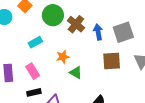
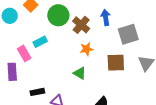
blue arrow: (98, 32) -> (106, 17), moved
orange star: (63, 57) -> (87, 49), moved
pink rectangle: (33, 71) -> (24, 53), moved

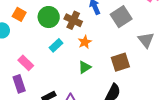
cyan rectangle: (40, 42) -> (56, 45), moved
brown square: (116, 63) -> (120, 62), moved
green triangle: (80, 73) -> (85, 67), turned -48

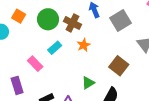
brown square: (120, 62) -> (119, 66), turned -36
pink rectangle: (26, 63) -> (35, 64), moved
green triangle: (85, 67) -> (88, 83), moved

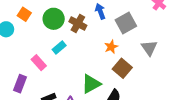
orange star: (84, 45) -> (111, 47), moved
green triangle: (88, 83) -> (91, 84), size x1.5
purple rectangle: (17, 85) -> (20, 84), turned 36

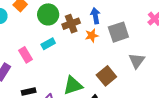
brown cross: (78, 23) -> (71, 24), turned 30
orange star: (111, 47) -> (92, 36), moved

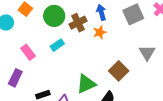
gray square: (118, 32) -> (133, 14), moved
pink rectangle: (26, 55) -> (28, 52), moved

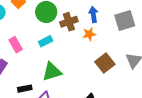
brown square: (119, 71) -> (105, 63), moved
green triangle: (86, 84) -> (52, 72), moved

